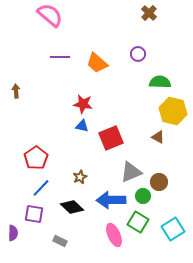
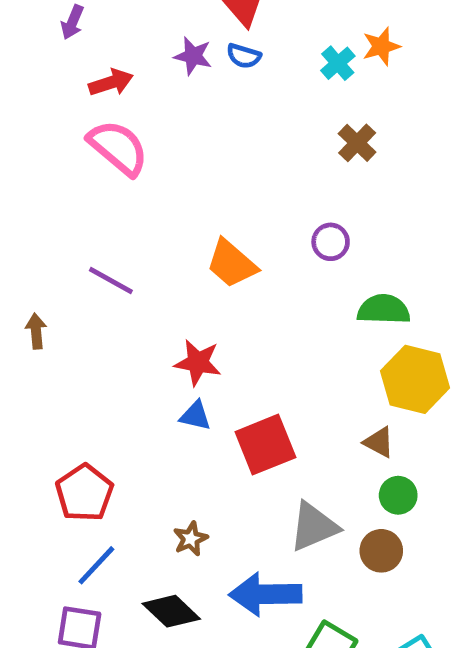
purple line: (60, 57) -> (111, 280), moved, turned 30
green circle: (143, 196) -> (398, 495), moved

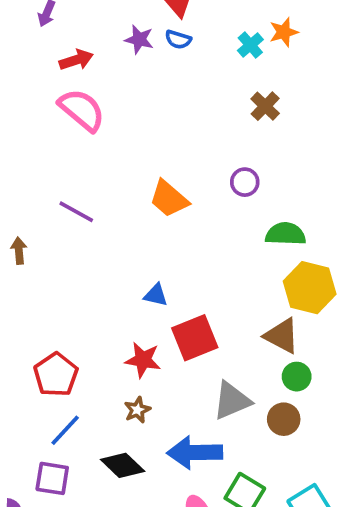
red star: (198, 363) -> (143, 360), moved
blue triangle: (195, 416) -> (156, 295), moved
brown triangle: (379, 442) -> (282, 336), size x1.5

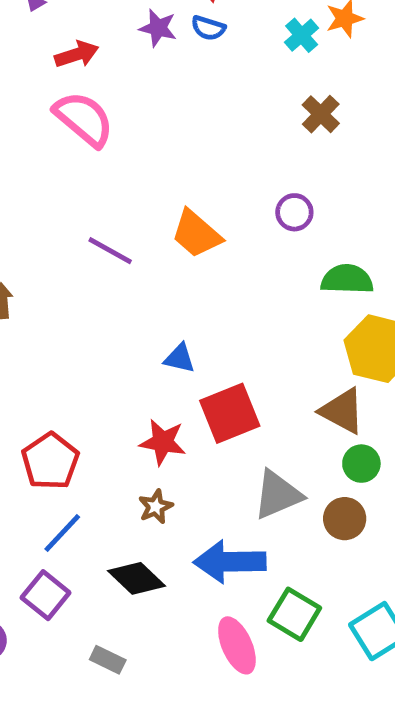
purple line: (76, 212) -> (110, 251), moved
purple square: (52, 478) -> (46, 595), turned 30

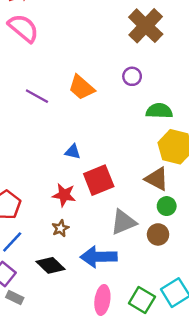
brown cross: (321, 114) -> (146, 26), size x1.8
green square: (294, 614) -> (142, 300), moved
pink ellipse: (237, 645) -> (102, 300), turned 32
gray rectangle: (108, 660) -> (15, 297), moved

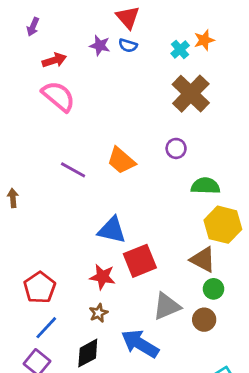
blue triangle: (73, 152) -> (112, 230), size x1.6
blue arrow: (99, 257) -> (140, 344), turned 32
black diamond: (51, 265) -> (88, 353), turned -72

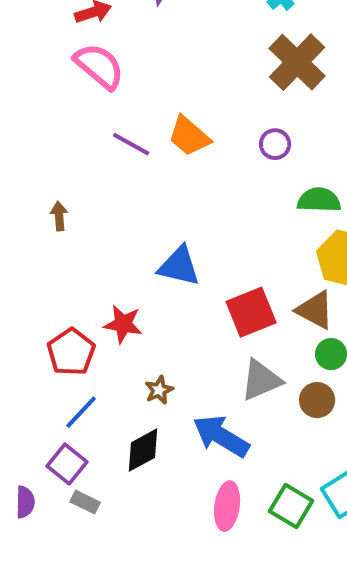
orange trapezoid: (121, 160) -> (189, 136), moved
purple line: (73, 170) -> (131, 144), moved
brown arrow: (13, 198) -> (59, 216), moved
red square: (140, 261) -> (251, 312), moved
red star: (102, 277) -> (123, 324), moved

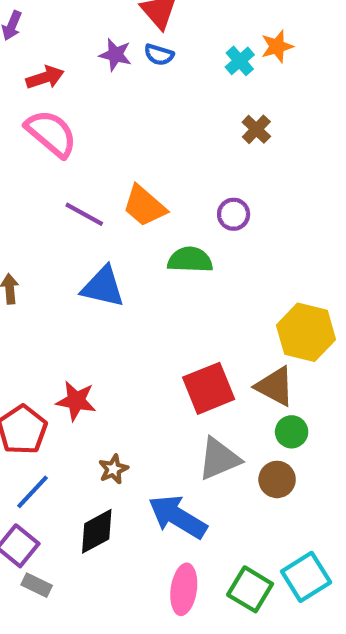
brown cross: (297, 62) -> (256, 129), size x0.5
green semicircle: (319, 200) -> (190, 260), moved
blue triangle: (179, 266) -> (103, 287), moved

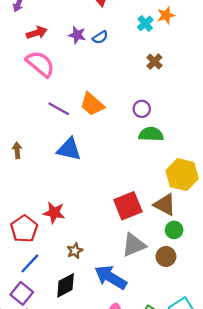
purple star: (115, 55) -> (77, 35), moved
blue semicircle: (159, 55) -> (100, 37), moved, turned -49
green semicircle: (190, 260) -> (151, 134), moved

